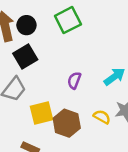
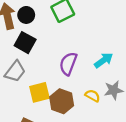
black square: (25, 57) -> (25, 43), turned -30
purple semicircle: (74, 80) -> (68, 64), size x1.5

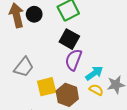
black square: (25, 43) -> (69, 39), moved
cyan arrow: (104, 60) -> (94, 73), moved

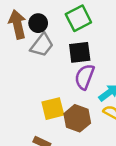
black square: (69, 39) -> (80, 52), turned -36
gray trapezoid: (24, 67) -> (42, 45), moved

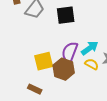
purple semicircle: (85, 77) -> (70, 52), moved

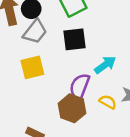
cyan arrow: (90, 48) -> (105, 65), moved
yellow square: (44, 61) -> (32, 67), moved

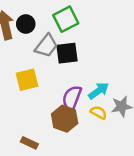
gray trapezoid: (35, 32) -> (46, 46), moved
cyan arrow: (105, 65) -> (99, 91), moved

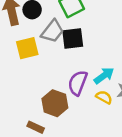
yellow square: (27, 80) -> (27, 48), moved
brown hexagon: (65, 119) -> (55, 103), moved

